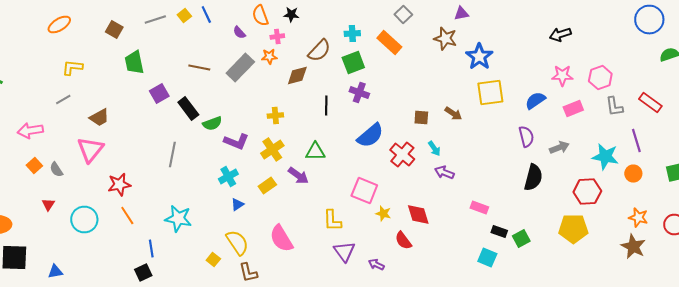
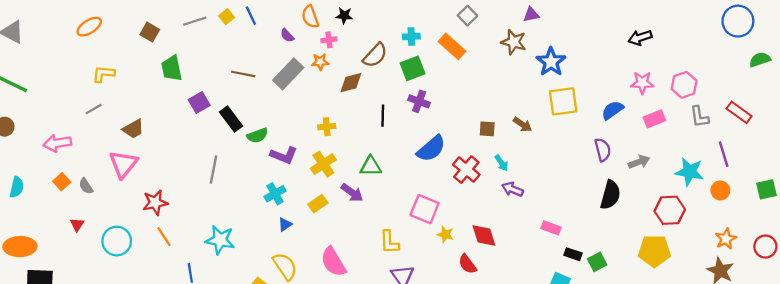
orange star: (638, 218) -> (726, 239), turned 30

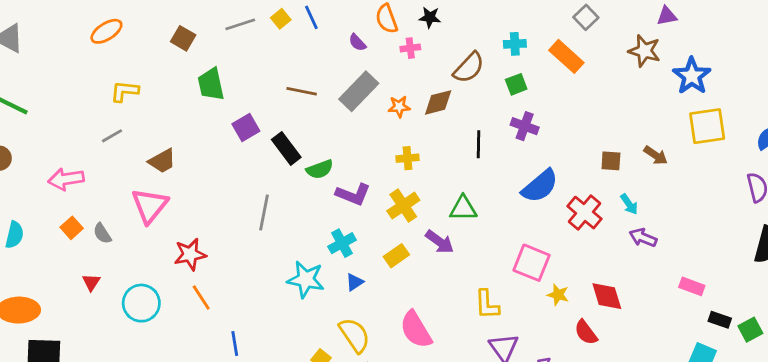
orange star: (320, 62) -> (399, 107), moved
green square: (412, 68) -> (516, 84), size x0.7
cyan star: (220, 240) -> (306, 279), moved

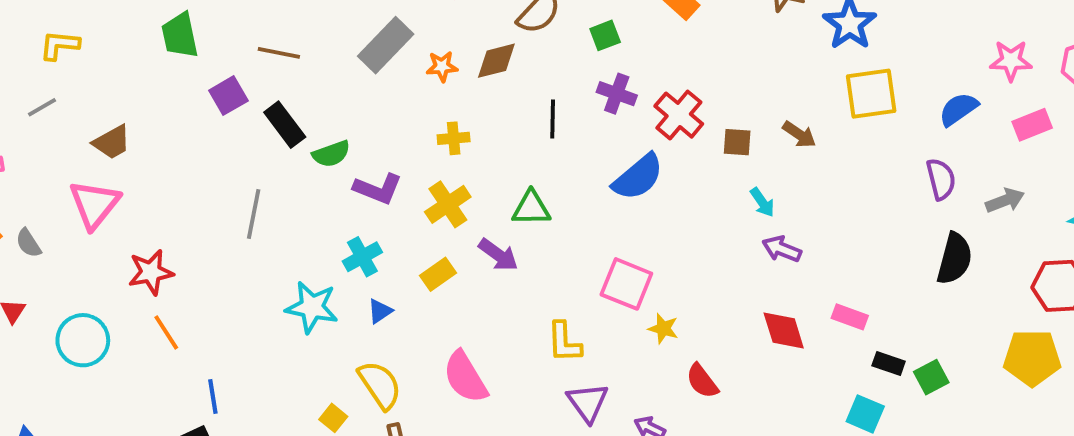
brown line: (302, 91) -> (279, 53), moved
red cross: (584, 213) -> (679, 115), moved
red diamond: (607, 296) -> (784, 331), moved

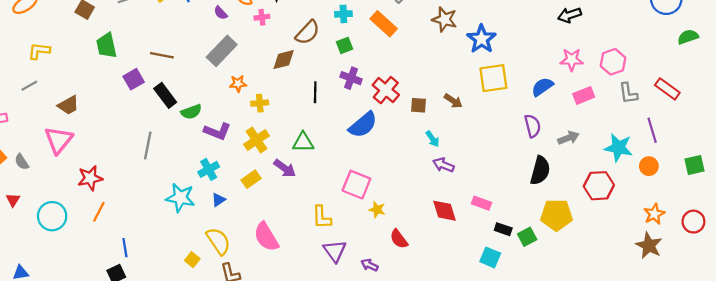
orange star: (442, 66) -> (238, 84), moved
orange line: (166, 332) -> (99, 212), turned 60
yellow pentagon: (1032, 358) -> (556, 215), moved

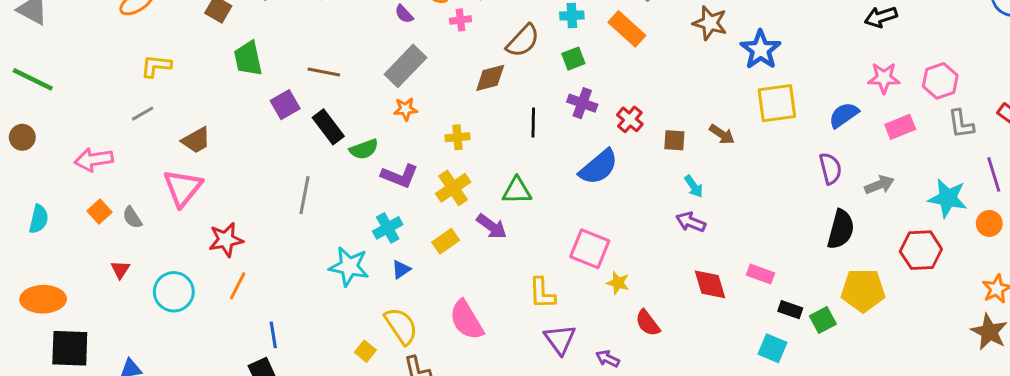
orange star: (238, 84) -> (406, 109), moved
red cross: (386, 90) -> (630, 119), size x0.7
purple arrow: (443, 165) -> (691, 222), moved

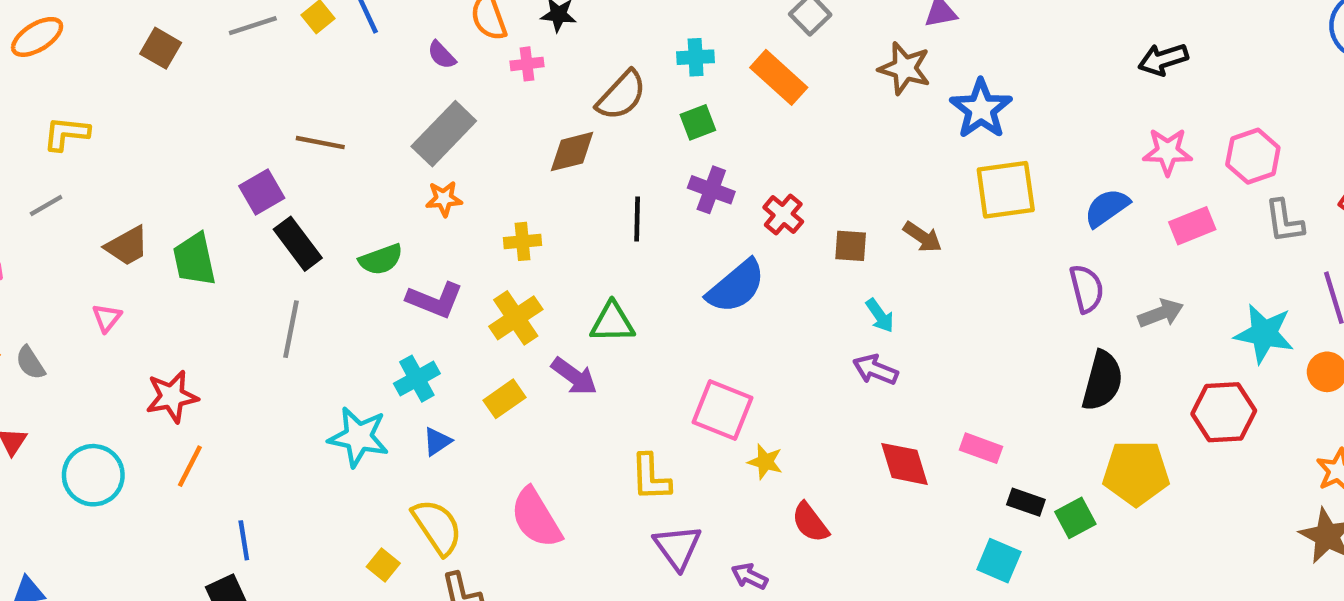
green trapezoid: (248, 59) -> (194, 259), moved
black rectangle: (328, 127) -> (298, 244), moved
pink triangle: (183, 188) -> (107, 318), size x0.5

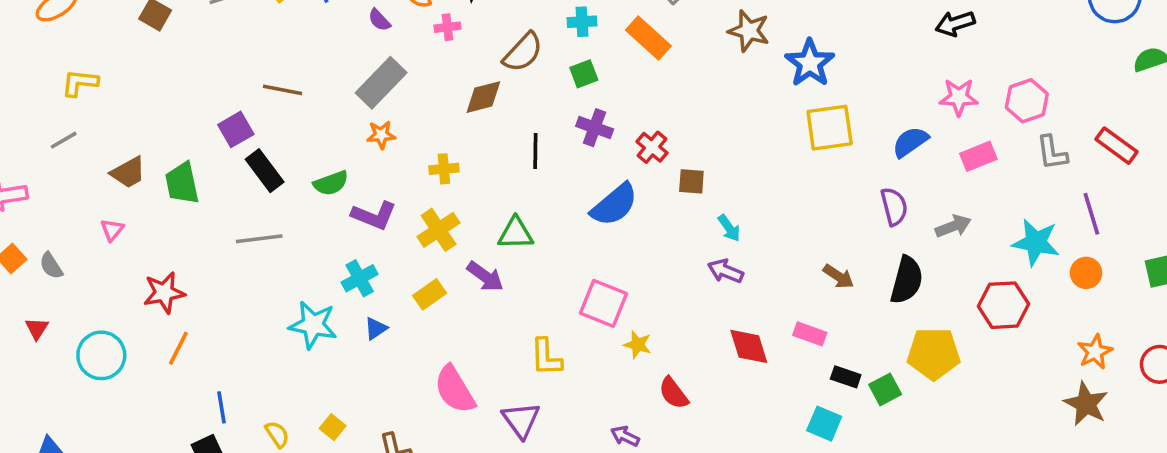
brown arrow: (923, 237) -> (838, 276), moved
brown square: (851, 246) -> (691, 181), moved
gray line: (291, 329) -> (259, 239), turned 72
yellow semicircle: (437, 527) -> (277, 434), moved, size x0.6
purple triangle: (678, 547) -> (521, 420), moved

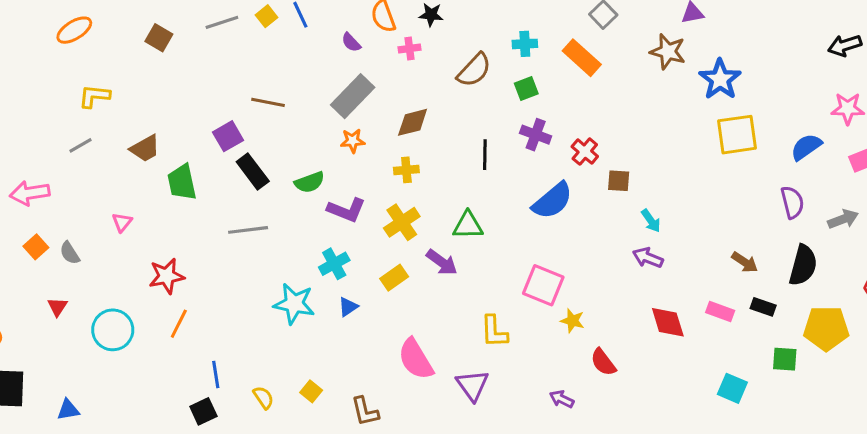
brown diamond: (483, 97) -> (413, 122), moved
brown trapezoid: (128, 172) -> (145, 148), moved
black rectangle: (846, 377) -> (763, 307), moved
green square: (885, 389) -> (785, 359), turned 32

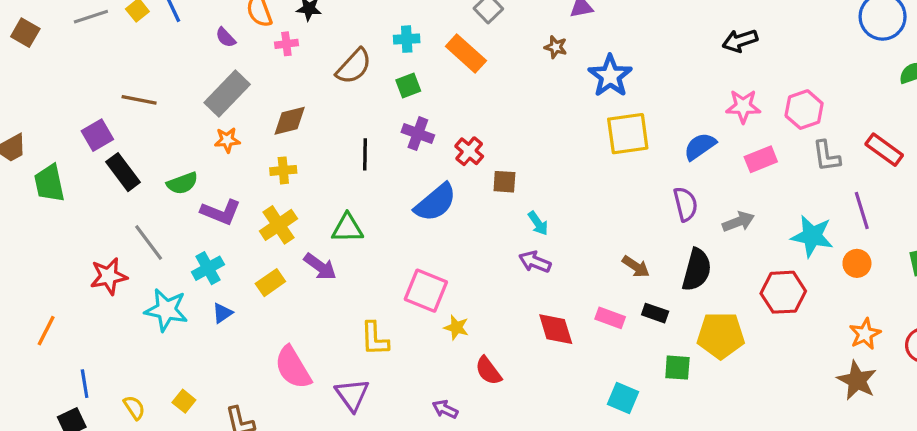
brown star: (668, 52) -> (556, 47), size x0.6
gray line: (248, 230) -> (149, 243), moved, turned 60
red star: (167, 276) -> (109, 276), moved

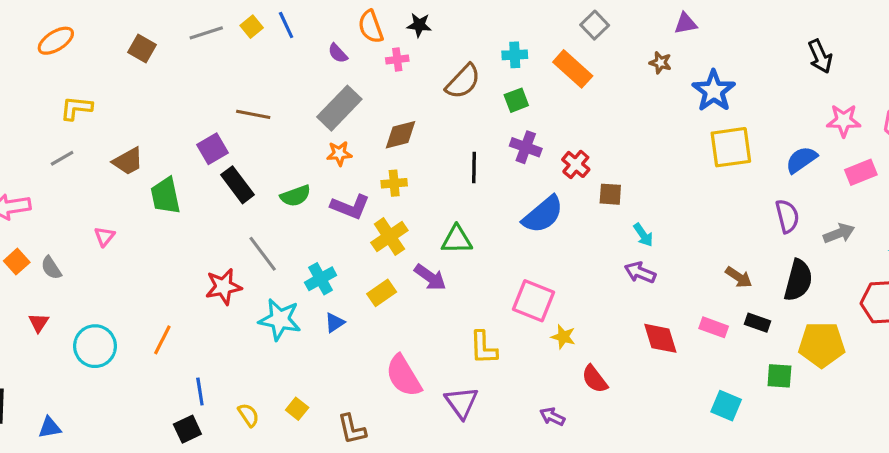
black arrow: (740, 41) -> (820, 56), moved, turned -96
purple L-shape: (221, 212) -> (350, 207), moved

